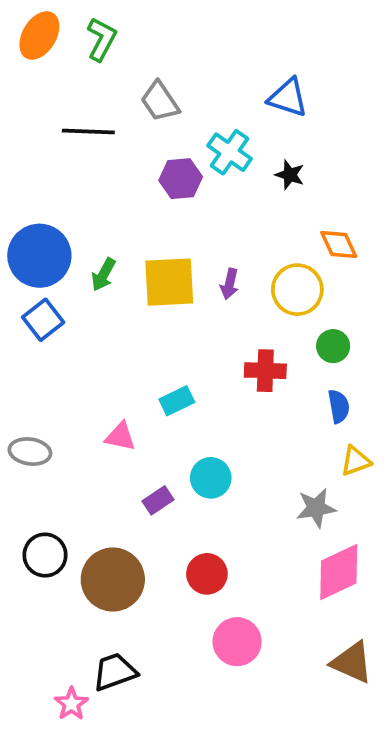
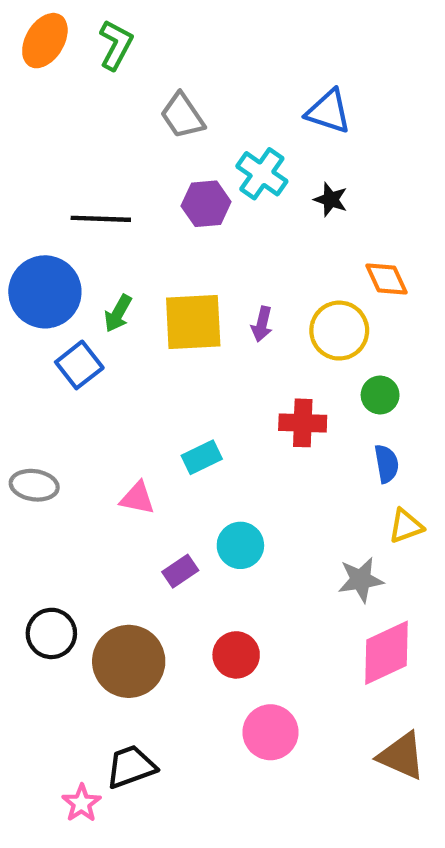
black line: (88, 131) -> (101, 219), moved
blue square: (43, 320) -> (79, 365), moved
gray ellipse: (30, 452) -> (34, 485), moved

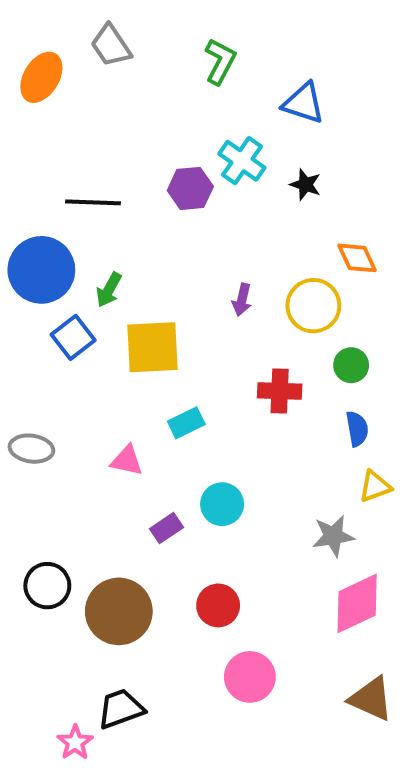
orange ellipse: (45, 41) -> (41, 77), moved
green L-shape: (116, 45) -> (220, 61), moved
gray trapezoid: (182, 116) -> (111, 46), moved
yellow square: (193, 322) -> (153, 347), moved

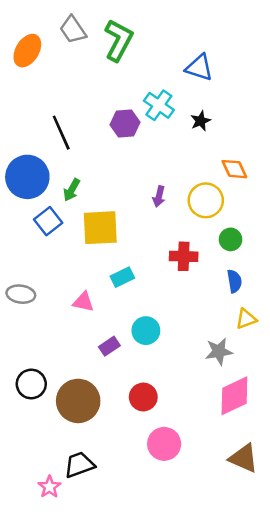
green L-shape: (220, 61) -> (119, 40), moved, size x1.4
black star: (305, 185) -> (201, 121), turned 30
black line: (93, 202) -> (61, 133), turned 64

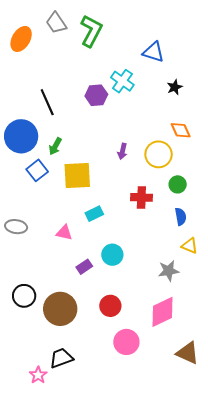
black star: (201, 121) -> (175, 87), moved
yellow triangle: (246, 319) -> (190, 246), turned 42
pink diamond: (234, 396) -> (163, 312), moved

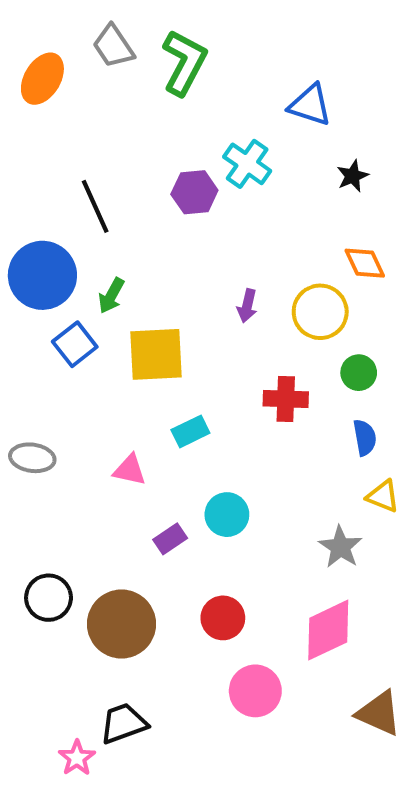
gray star: (169, 271) -> (340, 547), turned -30

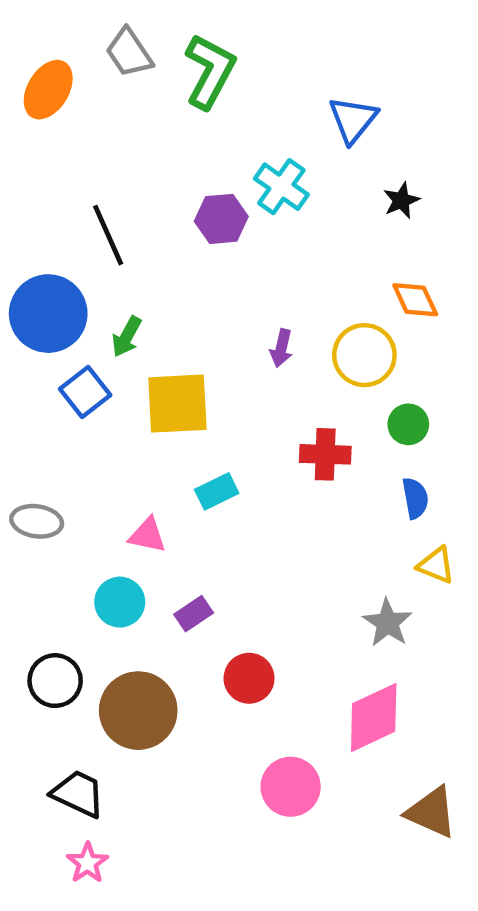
blue triangle: (310, 105) -> (353, 120), turned 51
cyan circle: (227, 515) -> (120, 602), moved
red circle: (223, 618) -> (249, 678), moved
black trapezoid: (124, 723) -> (78, 794), moved, turned 45

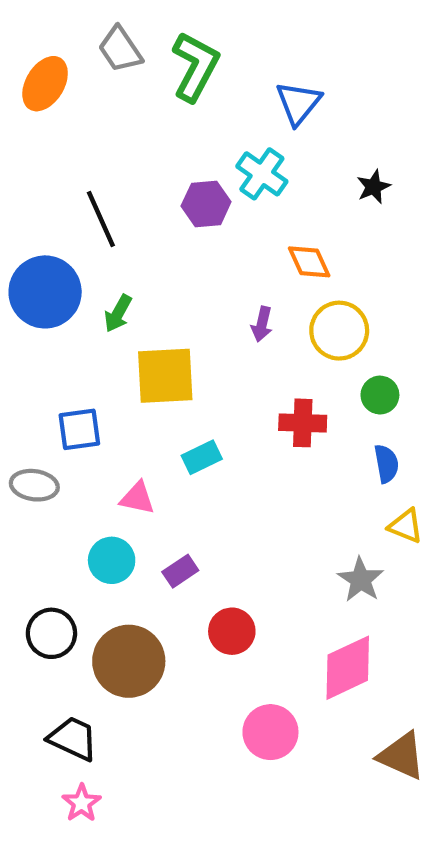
blue triangle: (353, 120) -> (298, 103), moved
orange diamond: (415, 300) -> (309, 262), moved
blue square: (85, 392) -> (79, 429), moved, turned 30

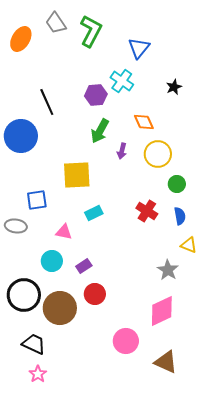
green arrow: (118, 313) -> (100, 131), moved, size x1.4
red cross: (303, 423) -> (147, 211), moved, turned 30
red circle: (232, 631) -> (95, 294), moved
black circle: (51, 633) -> (24, 295), size x1.4
brown triangle: (401, 756) -> (166, 362), moved

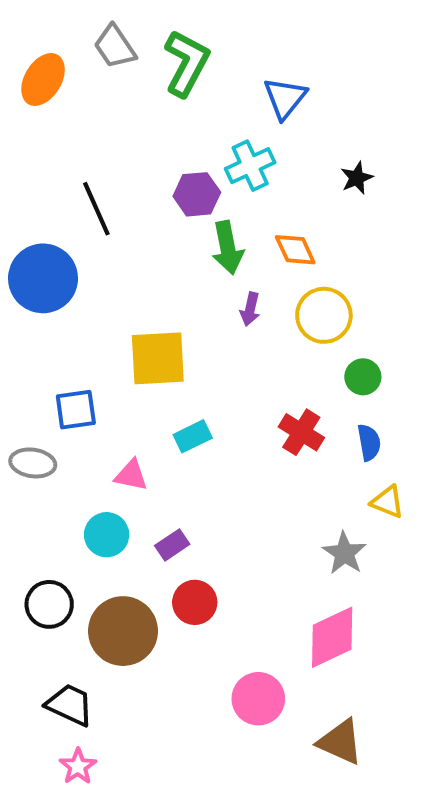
cyan cross: (122, 81) -> (250, 166), turned 30
green arrow: (100, 131) -> (228, 248), moved, turned -40
black circle: (24, 295) -> (49, 604), size x0.7

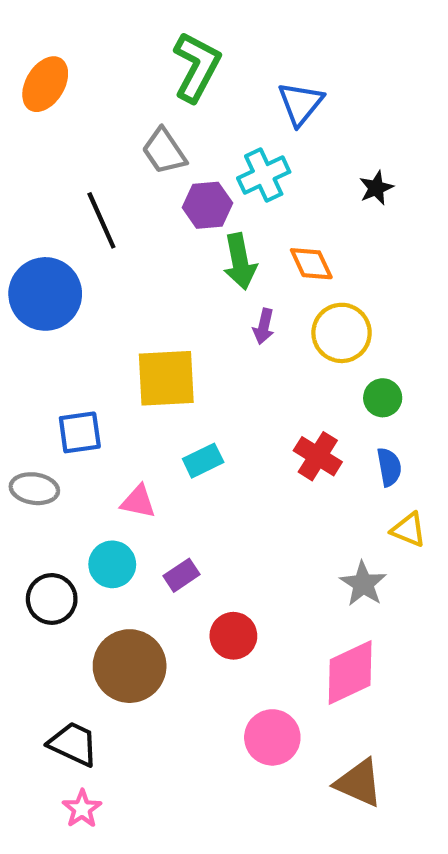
gray trapezoid: (115, 47) -> (164, 151), moved
red circle: (195, 602) -> (233, 636), moved
black circle: (49, 604) -> (52, 599), moved

